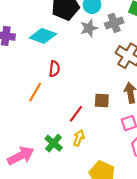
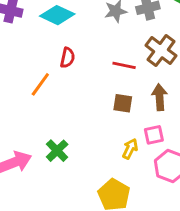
red line: (76, 114) -> (124, 65), moved, turned 60
yellow arrow: (79, 138) -> (130, 149), moved

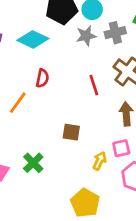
red line: (124, 65) -> (94, 85), turned 60
brown square: (123, 103) -> (71, 132), moved

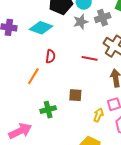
red line: (94, 85) -> (90, 58), turned -56
green cross: (33, 163) -> (48, 110), moved, turned 35

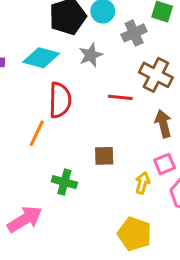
gray star: (81, 22) -> (91, 55), moved
red semicircle: (50, 56) -> (60, 100), size x1.6
green cross: (48, 110) -> (64, 182), turned 35

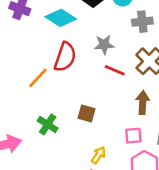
gray star: (91, 55) -> (104, 45), moved
yellow arrow: (142, 183) -> (98, 155), moved

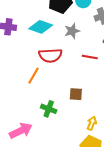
gray star: (104, 45) -> (72, 31), moved
red semicircle: (65, 57) -> (50, 55), turned 80

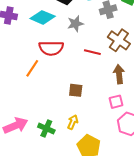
green cross: (49, 109) -> (46, 129), moved
yellow arrow: (92, 123) -> (73, 122), moved

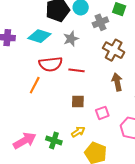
red line: (92, 52) -> (76, 70), moved
pink square: (116, 102) -> (102, 113), moved
yellow arrow: (73, 122) -> (78, 132), turned 40

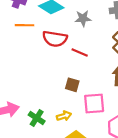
orange line: (35, 85) -> (25, 25), moved, turned 48
pink square: (102, 113) -> (94, 104), size x1.5

